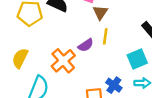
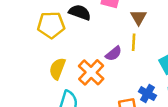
brown triangle: (100, 12) -> (139, 17), moved
yellow semicircle: (20, 58) -> (57, 69), moved

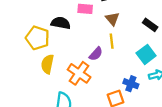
yellow pentagon: (51, 25) -> (38, 38), turned 30
yellow semicircle: (57, 69) -> (47, 64), moved

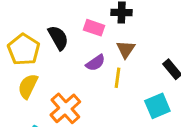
black semicircle: (61, 23) -> (58, 38), turned 36
purple semicircle: (96, 54) -> (95, 63), moved

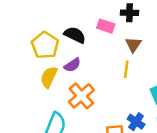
black semicircle: (58, 38) -> (75, 35), turned -35
purple semicircle: (95, 63) -> (72, 65), moved

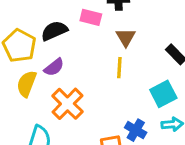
black semicircle: (75, 35) -> (54, 31), turned -45

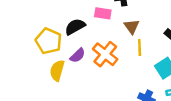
yellow line: (119, 68) -> (140, 48), moved
orange cross: (67, 104) -> (105, 54), moved

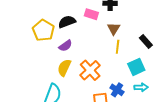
orange cross: (105, 54) -> (90, 70), moved
yellow semicircle: (57, 70) -> (64, 68), moved

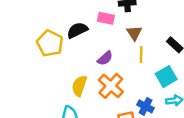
purple semicircle: (65, 46) -> (105, 58), moved

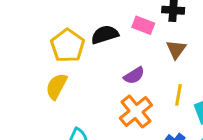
yellow line: (141, 55) -> (178, 95), moved
yellow semicircle: (79, 86) -> (56, 86), moved

